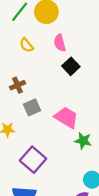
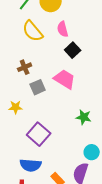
yellow semicircle: (26, 45) -> (33, 31), size x1.6
pink trapezoid: (66, 117) -> (65, 79), moved

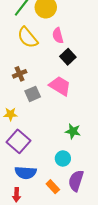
green star: (84, 117) -> (73, 131), moved
purple square: (39, 134) -> (19, 141), moved
cyan circle: (92, 152) -> (63, 158), moved

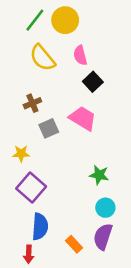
cyan circle: (63, 158) -> (105, 208), moved
blue semicircle: (26, 173) -> (40, 227), turned -90

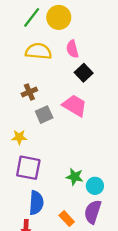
yellow semicircle: (42, 58) -> (38, 51), turned 135
green star: (99, 175) -> (75, 177), moved
purple square: (31, 188) -> (28, 168), turned -30

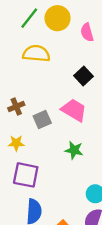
pink semicircle: (72, 49) -> (87, 32), moved
brown cross: (29, 92) -> (16, 107), moved
green star: (75, 177) -> (74, 150), moved

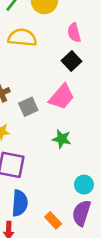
pink semicircle: (87, 32) -> (74, 33), moved
pink trapezoid: (74, 110) -> (62, 97), turned 100

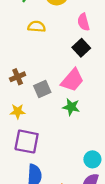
yellow semicircle: (22, 38) -> (37, 27), size x0.7
green star: (62, 139) -> (71, 107), moved

